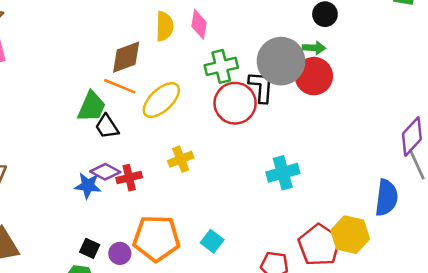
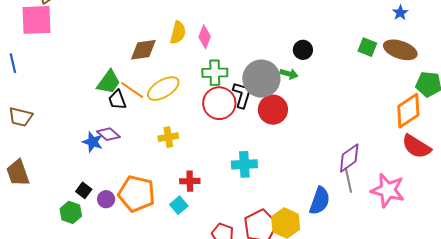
red circle: (314, 76) -> (273, 110), moved
orange line: (120, 86) -> (132, 90), moved
red cross: (129, 178) -> (190, 181), moved

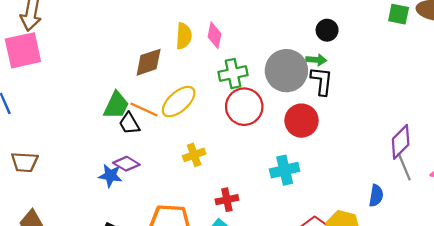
black L-shape: (242, 95) -> (322, 81), moved
red circle: (273, 110) -> (302, 121), moved
blue semicircle: (320, 201) -> (376, 196), size x0.7

